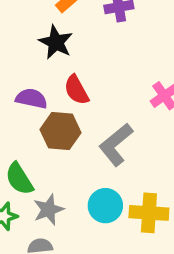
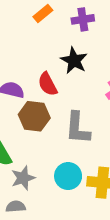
black star: (56, 42) -> (74, 60), moved
gray L-shape: (116, 145) -> (78, 128), turned -48

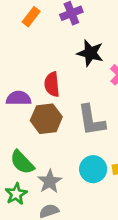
black star: (74, 60) -> (90, 53), moved
red semicircle: (48, 84) -> (52, 84), turned 35

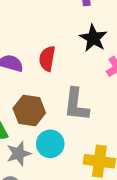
brown hexagon: (46, 119) -> (29, 111), moved
cyan circle: (93, 169) -> (50, 144), moved

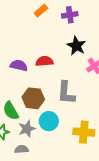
red semicircle: (47, 59) -> (44, 61), turned 78

